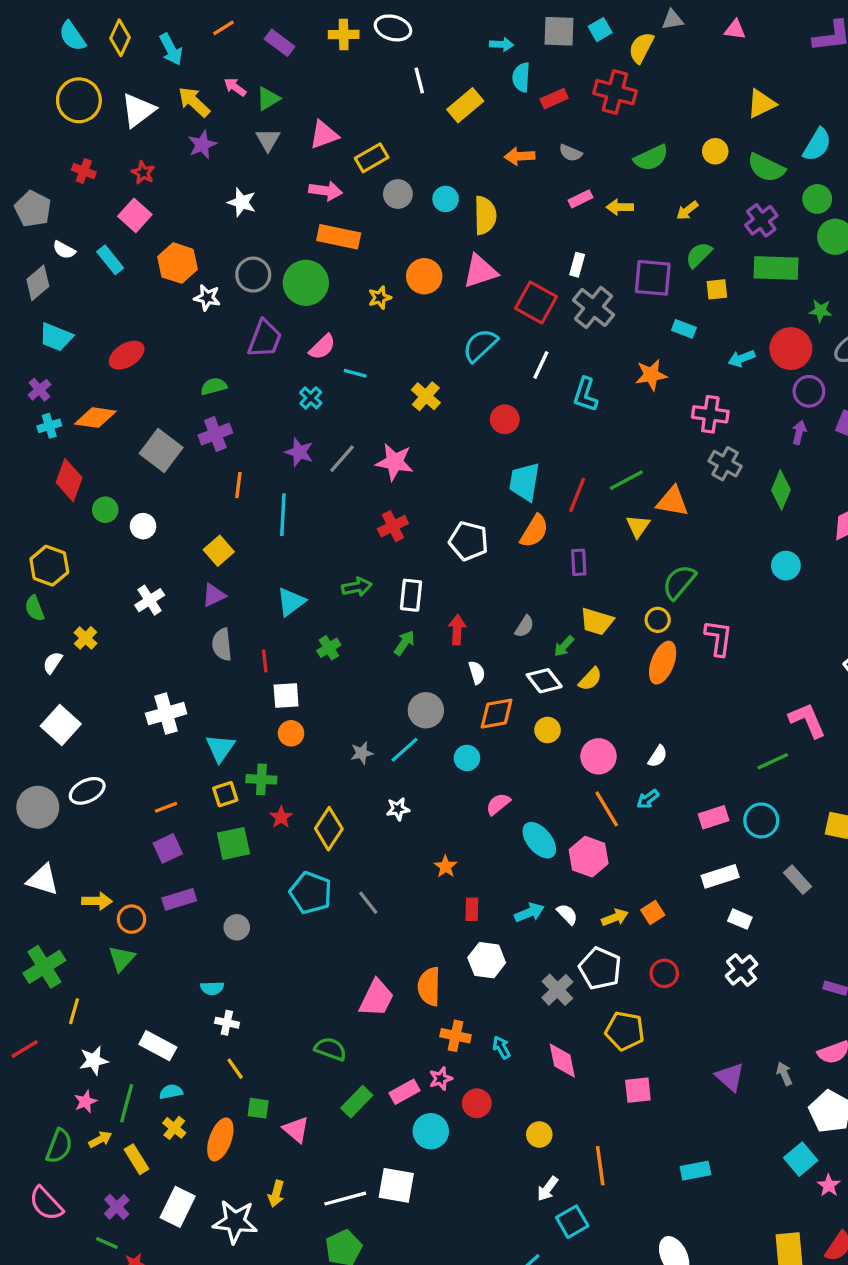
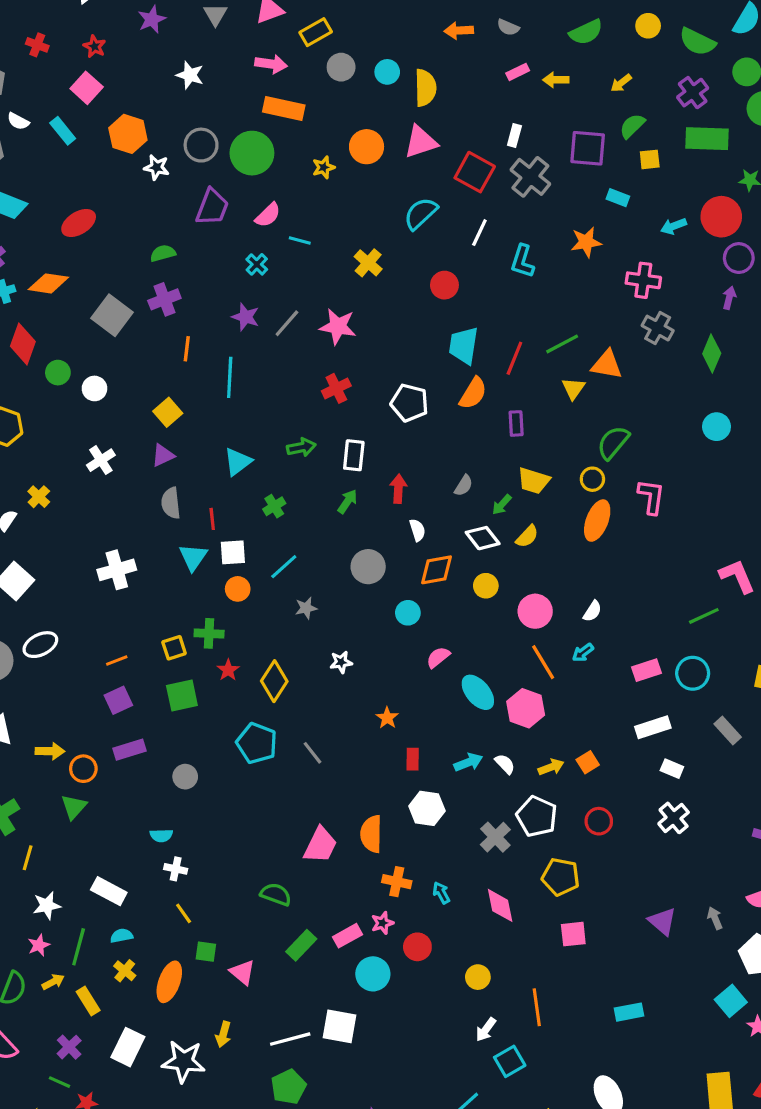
cyan triangle: (220, 748) -> (193, 557), moved
cyan line: (404, 750) -> (284, 567), moved

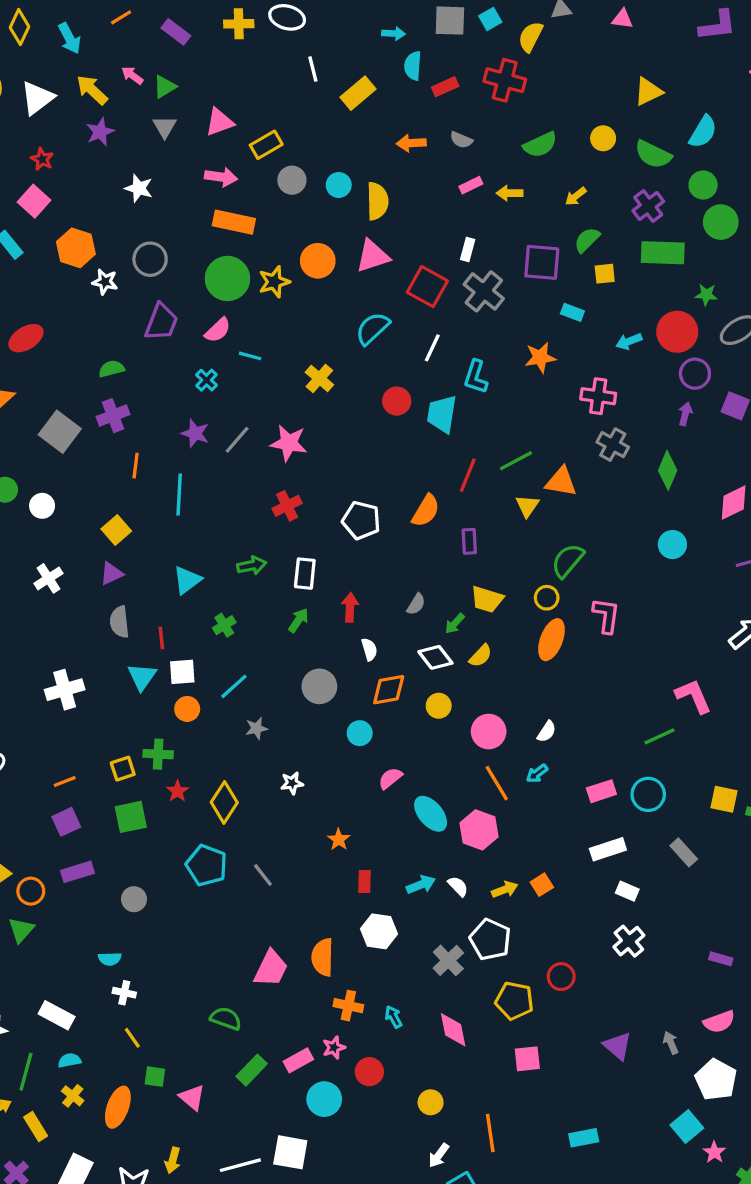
green circle: (252, 153) -> (227, 279), moved
yellow star: (324, 167) -> (274, 282), size x1.4
cyan trapezoid: (464, 346) -> (442, 414), moved
red circle: (599, 821) -> (561, 977), moved

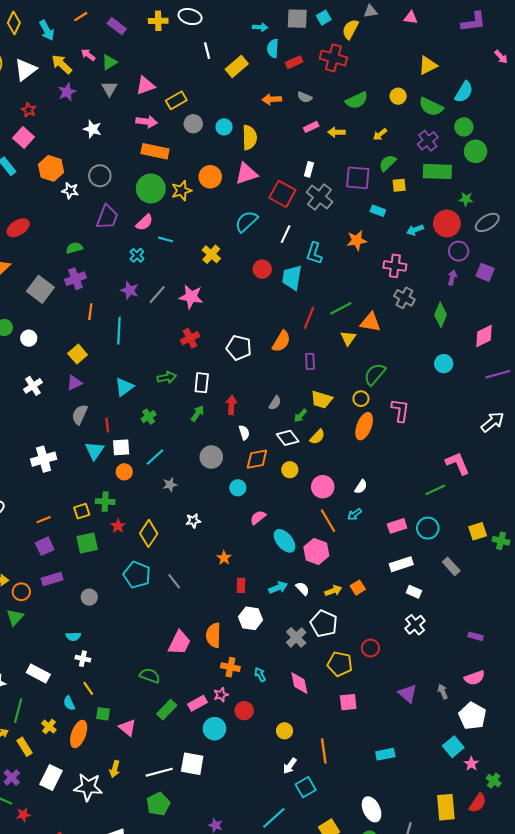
gray semicircle: (119, 622) -> (80, 415), turned 30
yellow square: (724, 799) -> (478, 531), turned -30
cyan semicircle: (69, 1060) -> (69, 703), moved, turned -104

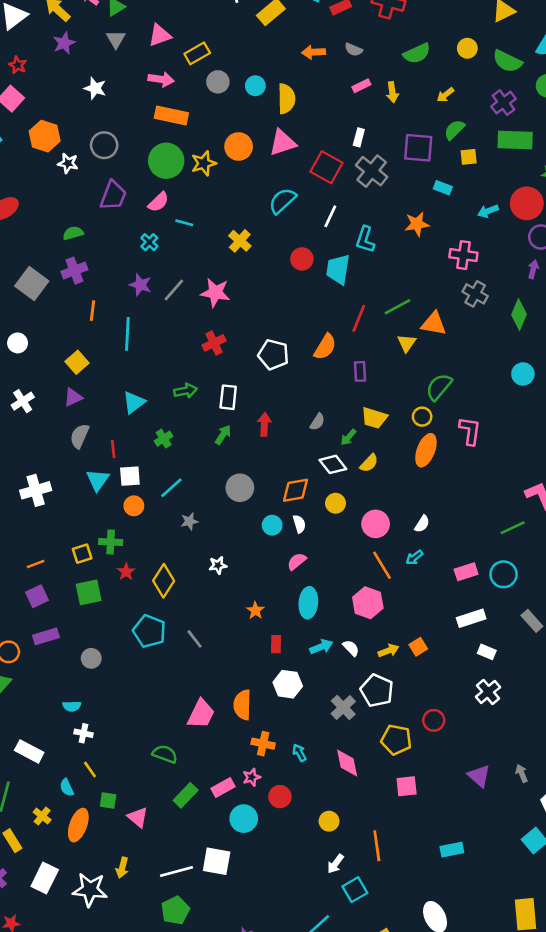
yellow arrow: (337, 132) -> (392, 92), turned -98
white semicircle: (244, 433) -> (299, 524), moved
cyan ellipse: (285, 541) -> (308, 603), moved, turned 45

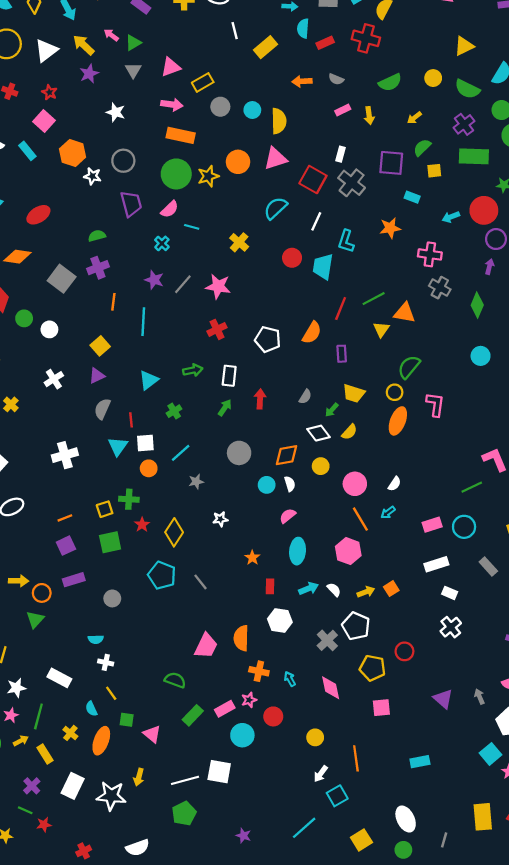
purple trapezoid: (113, 196) -> (131, 204), turned -36

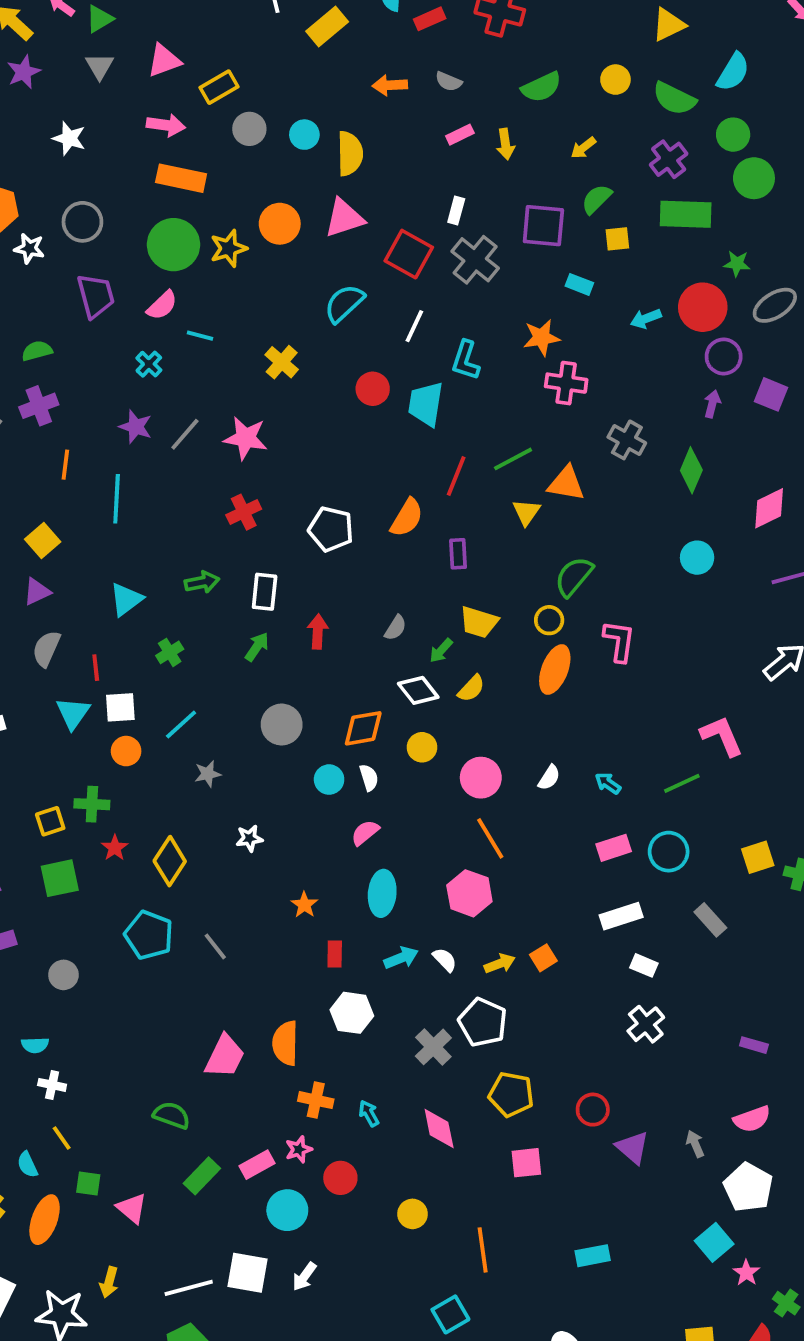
pink cross: (430, 254) -> (566, 383), moved
cyan arrow: (388, 512) -> (608, 783), moved, turned 72
red circle: (404, 651) -> (593, 1110), moved
white arrow: (321, 774) -> (304, 1277), moved

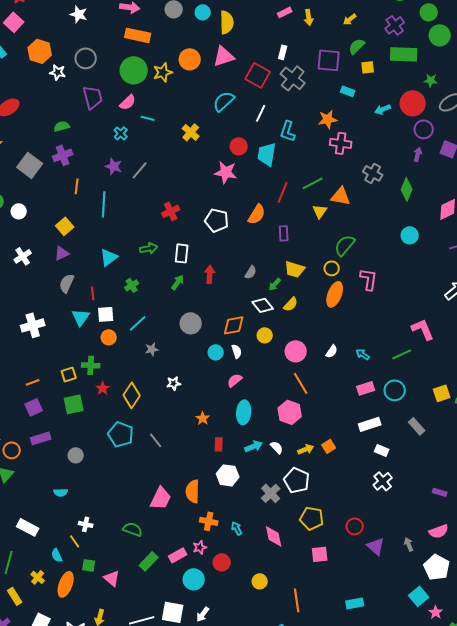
pink star: (246, 438) -> (226, 172), moved
white cross: (52, 1085) -> (86, 524), moved

